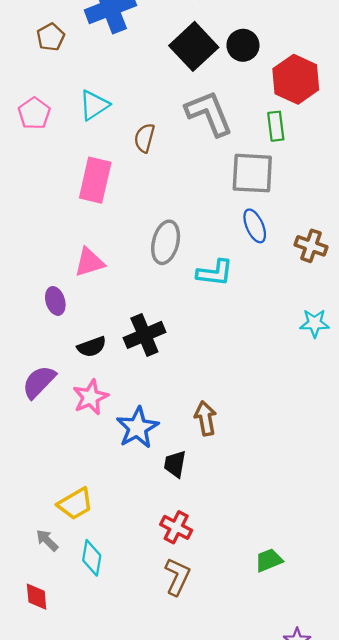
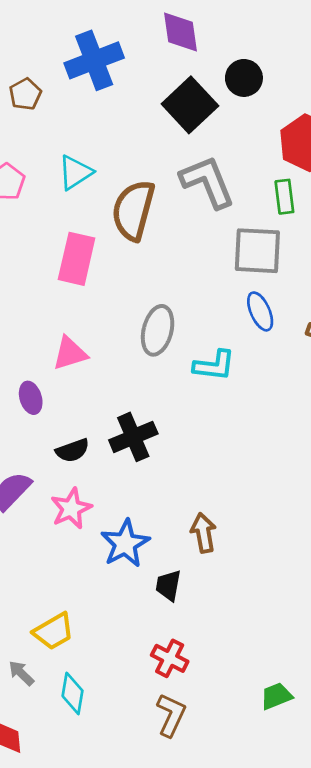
black circle: (243, 45) -> (244, 78), moved
brown semicircle: (144, 138) -> (133, 210), size x1.8

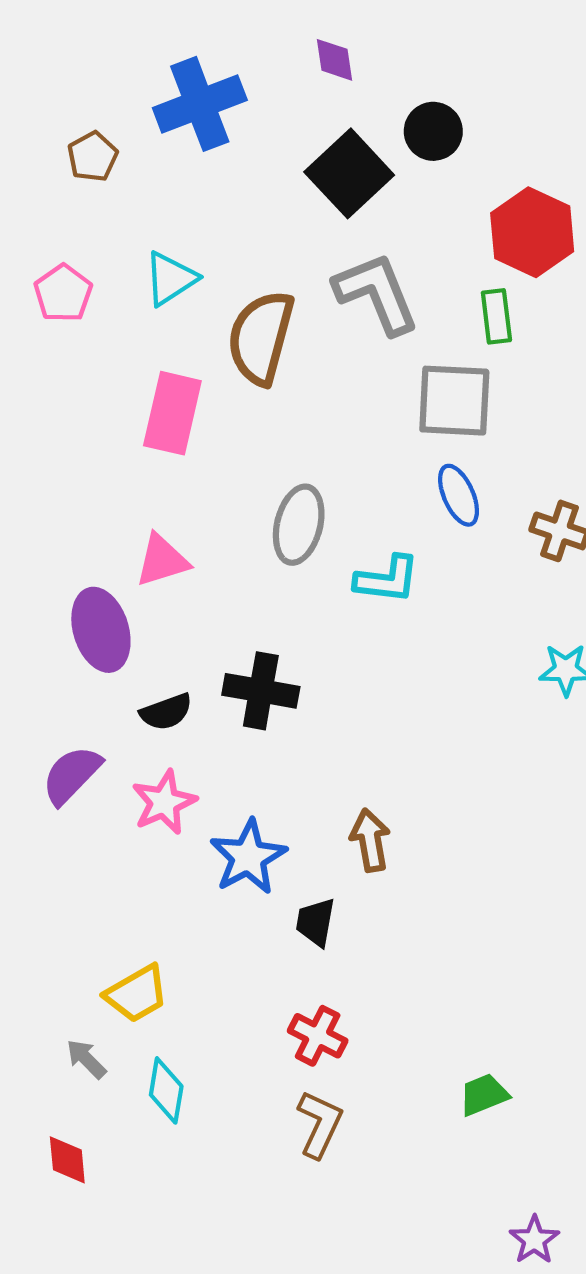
purple diamond: (180, 32) -> (334, 60), size x0.7
purple ellipse: (31, 398) -> (101, 630), size x1.6
black cross: (133, 437) -> (261, 691), turned 33

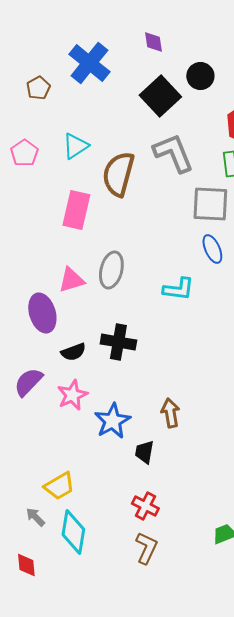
blue cross: (200, 104) -> (89, 63), turned -30
gray ellipse: (299, 525) -> (111, 270), moved
cyan diamond: (166, 1090) -> (73, 532), size x1.4

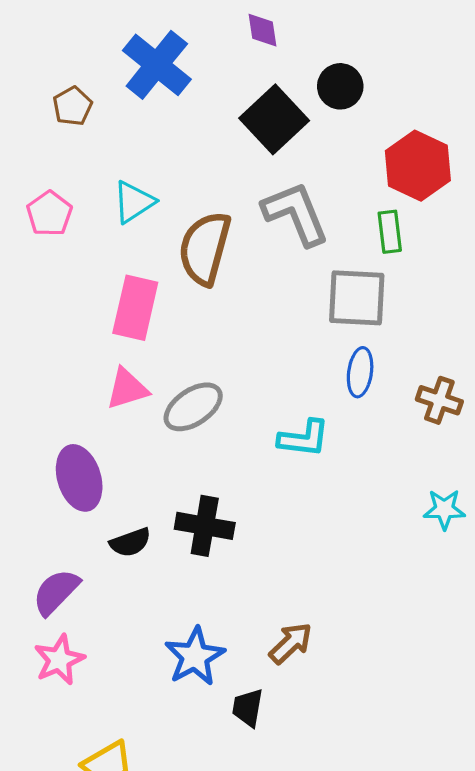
blue ellipse: (212, 249) -> (360, 372), turned 32
gray ellipse: (111, 270) -> (193, 407), turned 42
pink triangle: (71, 280) -> (127, 389), moved
pink star: (72, 395) -> (59, 660), moved
brown arrow: (170, 413) -> (291, 643), turned 56

